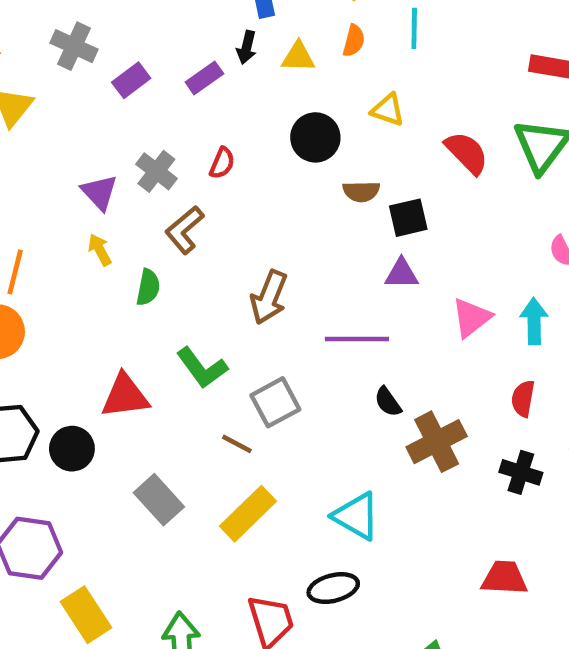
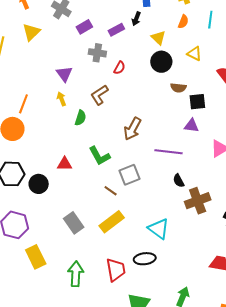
yellow triangle: (298, 57) -> (158, 38), moved, turned 35
gray cross: (156, 171) -> (97, 53), moved, turned -36
red triangle: (125, 396) -> (65, 164), size x0.7
gray rectangle: (159, 500) -> (74, 223), moved

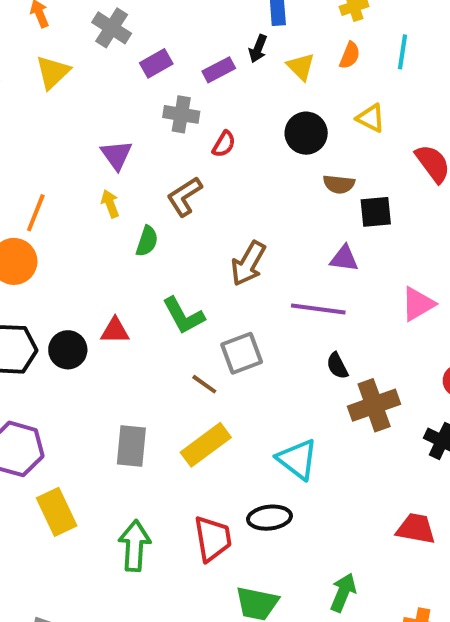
yellow triangle: (158, 38) -> (301, 67), moved
purple triangle: (191, 126) -> (344, 258), moved
black circle: (39, 184) -> (68, 350), moved
gray rectangle: (74, 223) -> (131, 446), turned 40

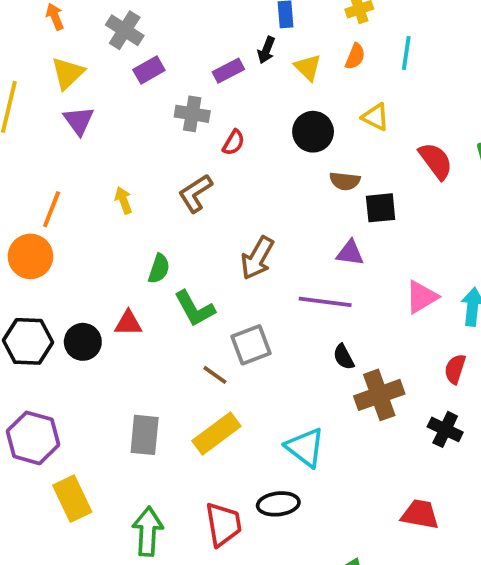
purple rectangle: (156, 63) -> (149, 70), moved
purple triangle: (116, 155) -> (79, 121), moved
green semicircle: (147, 241) -> (159, 269), moved

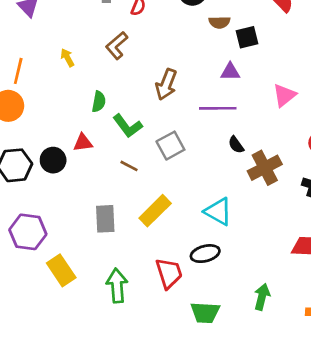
brown line: (215, 375) -> (129, 166), moved

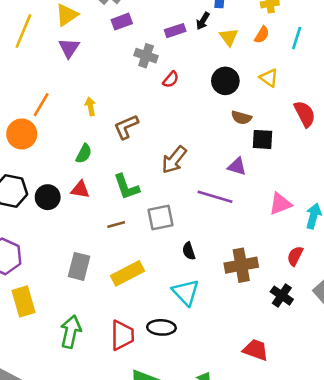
brown L-shape: (117, 46) -> (126, 127), moved
green semicircle: (99, 102) -> (84, 154), moved
black semicircle: (236, 145) -> (189, 251), moved
brown line: (129, 166) -> (116, 224), turned -60

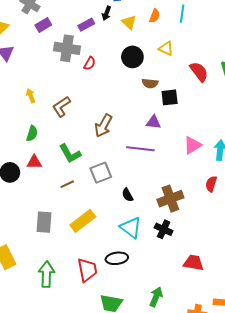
gray cross: (146, 56) -> (67, 48), size x1.4
black cross: (282, 296) -> (164, 229), moved

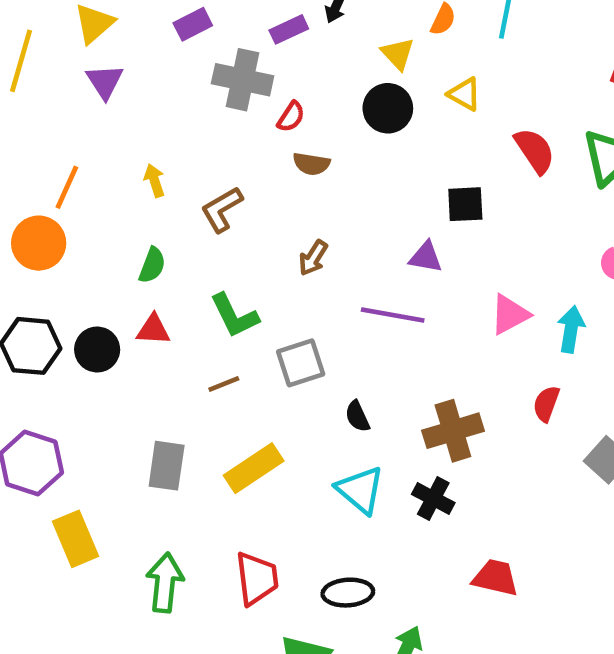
yellow triangle: (129, 22) -> (398, 54), moved
brown semicircle: (150, 83) -> (311, 164), moved
brown arrow: (103, 126) -> (313, 258), size x0.7
black ellipse: (117, 258) -> (348, 593), moved

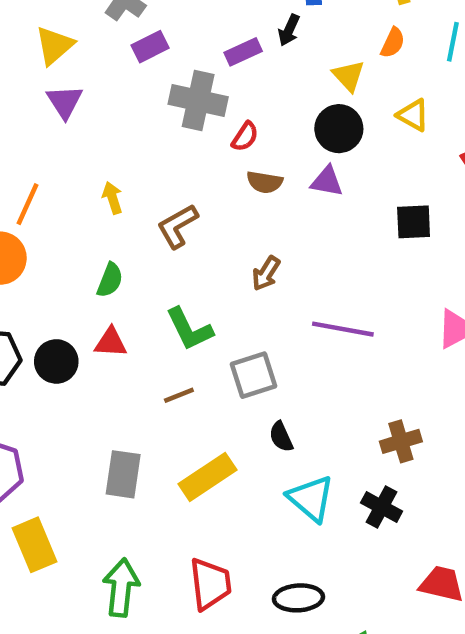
purple triangle: (426, 257) -> (327, 181), moved
black semicircle: (357, 416) -> (281, 437), moved
brown cross: (453, 431) -> (401, 441), size x0.7

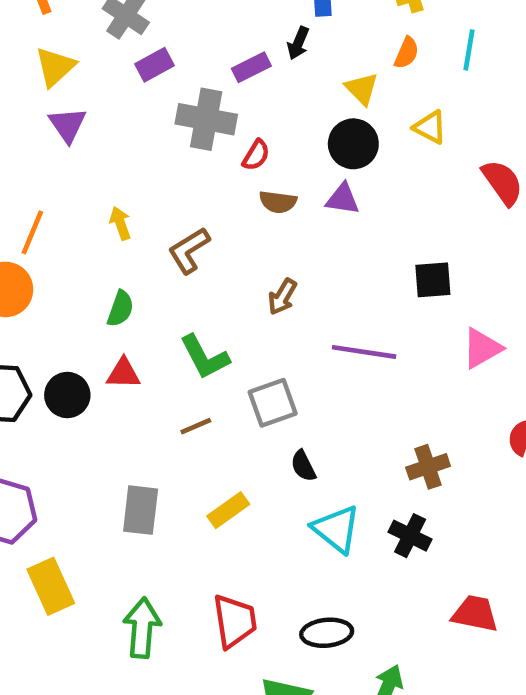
black square: (414, 222) -> (433, 280), moved
yellow rectangle: (208, 477) -> (228, 510), size x0.7

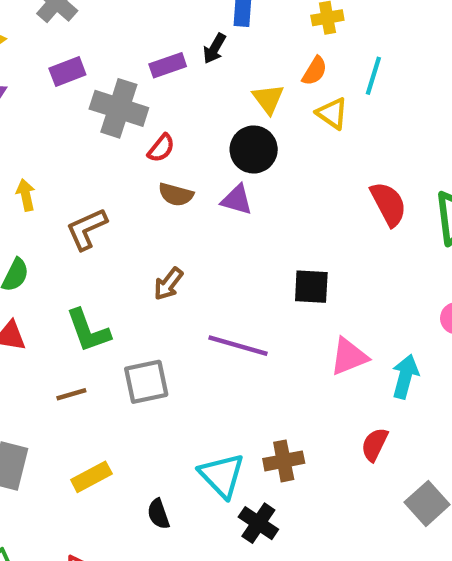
purple rectangle: (154, 65) -> (67, 71), moved
yellow triangle: (430, 127) -> (332, 113), moved
black semicircle: (303, 466) -> (158, 514), moved
cyan triangle: (336, 529) -> (222, 475), moved

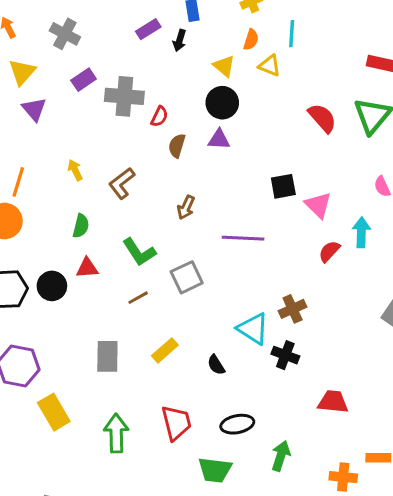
purple rectangle: (168, 65) -> (148, 29), moved
brown semicircle: (176, 195) -> (177, 146), turned 105
pink triangle: (349, 357) -> (318, 205), moved, turned -40
red semicircle: (375, 444) -> (329, 251), moved, turned 30

